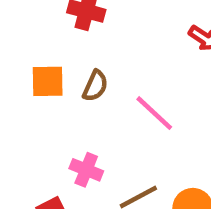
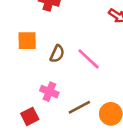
brown semicircle: (95, 86) -> (57, 54), moved

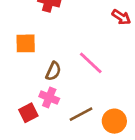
brown semicircle: (57, 54) -> (53, 71), moved
red square: (30, 116) -> (28, 113), moved

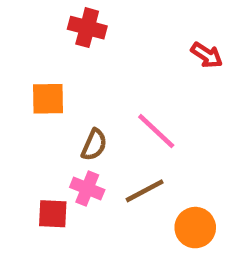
red square: (28, 113) -> (53, 214), turned 30
brown line: (81, 114) -> (145, 191), moved

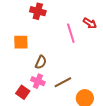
pink line: (156, 131) -> (71, 33), moved, turned 30
red square: (53, 214) -> (23, 92), turned 32

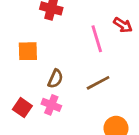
brown line: (63, 82) -> (98, 83), moved
red square: (23, 92) -> (22, 108), moved

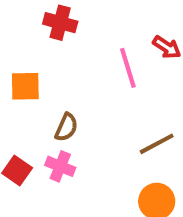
brown line: (98, 83) -> (157, 144), moved

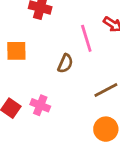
brown semicircle: (66, 127) -> (65, 63), moved

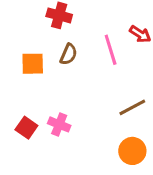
brown semicircle: (65, 63) -> (68, 54), moved

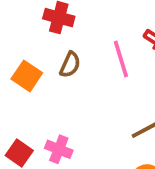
orange square: (33, 64) -> (27, 76), turned 35

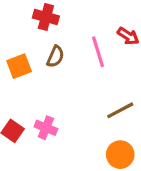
orange square: (27, 76) -> (19, 66), turned 35

